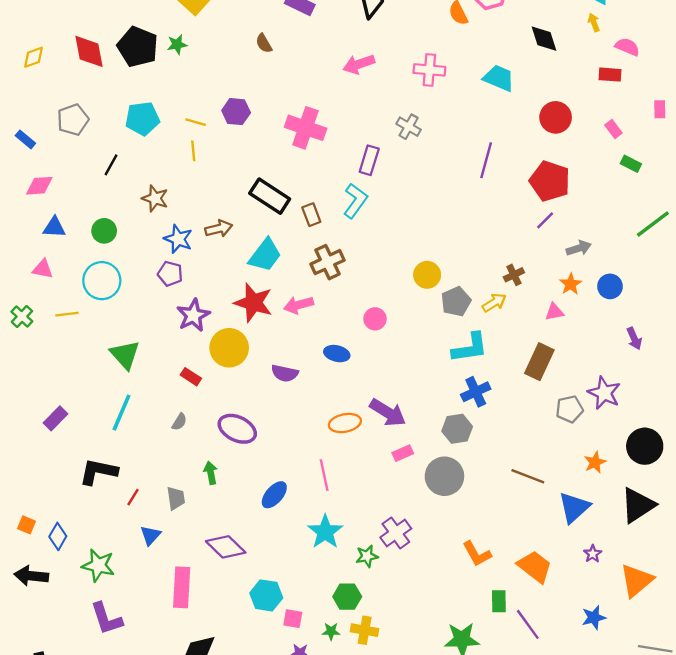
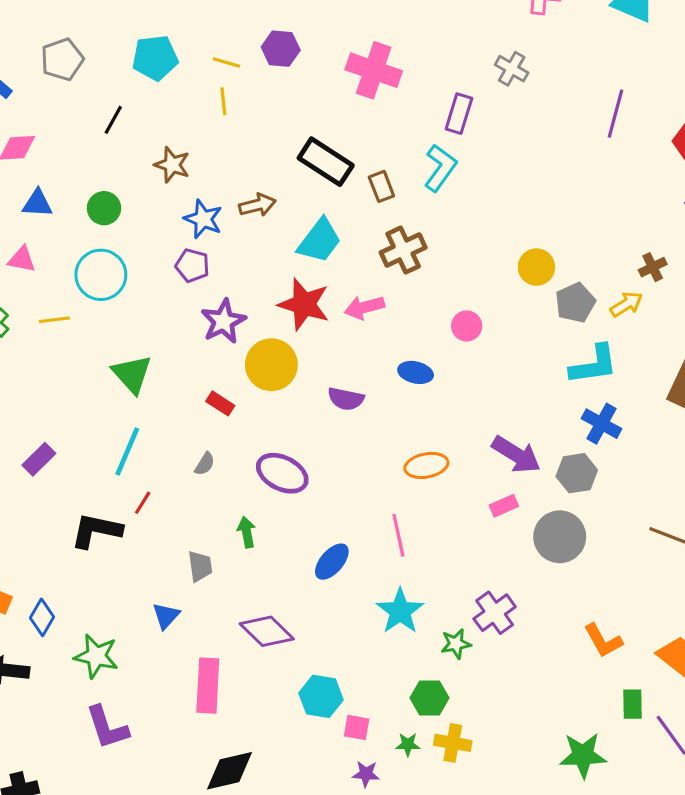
blue cross: (476, 392) -> (602, 424), turned -36
purple arrow: (388, 413) -> (516, 455), moved
red line: (133, 497) -> (143, 503), moved

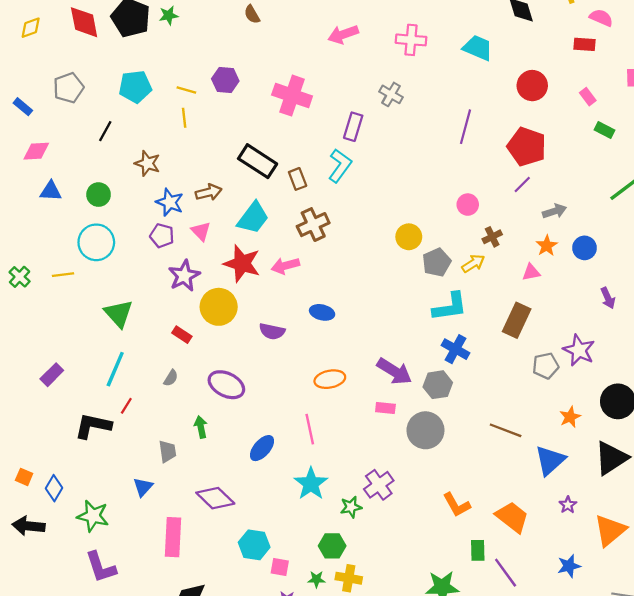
pink triangle: (22, 259) -> (201, 231), moved, turned 35
pink circle: (467, 326) -> (468, 205), moved
pink rectangle: (504, 506) -> (385, 408), turned 30

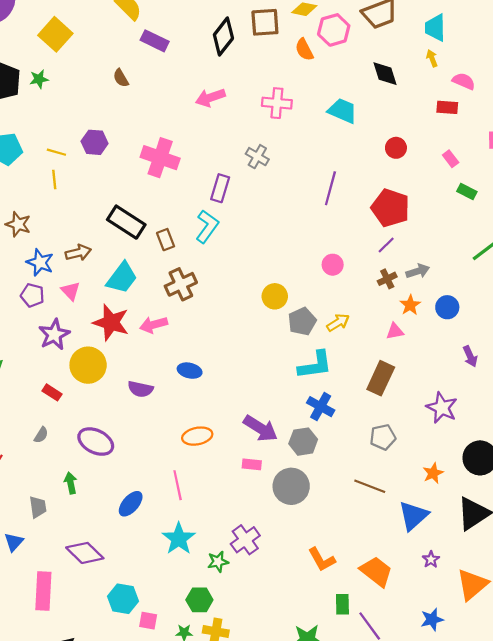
red circle: (532, 86) -> (396, 148), size x0.7
brown cross: (492, 237) -> (387, 279), moved
gray pentagon: (546, 366) -> (383, 437), moved

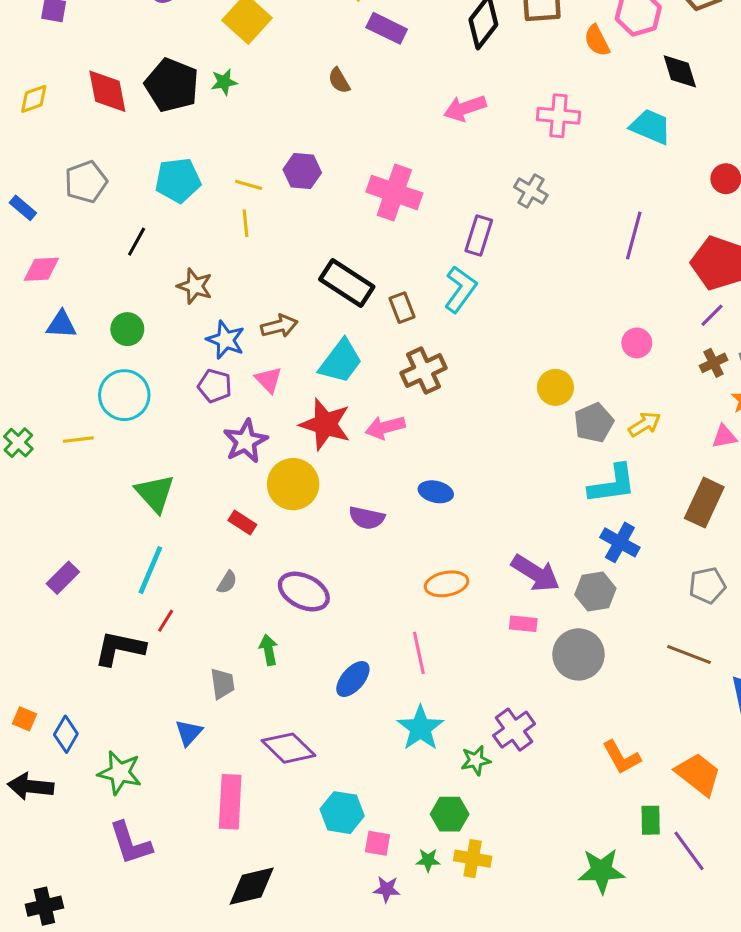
black diamond: (385, 74) -> (680, 71), moved

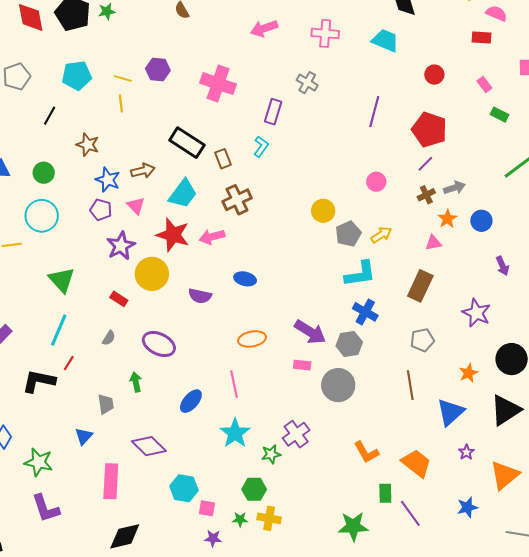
cyan L-shape: (460, 289) -> (261, 147), size x0.7
brown line: (689, 654) -> (410, 385), turned 60

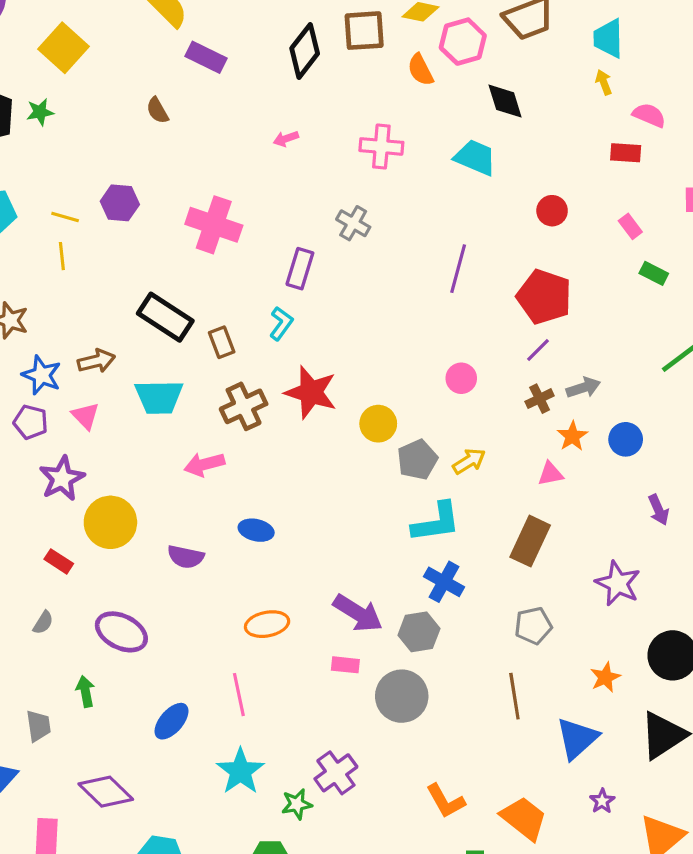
pink arrow: (264, 28) -> (286, 139), size x0.6
cyan trapezoid: (183, 194) -> (159, 397), turned 52
red star: (173, 235) -> (311, 392), moved

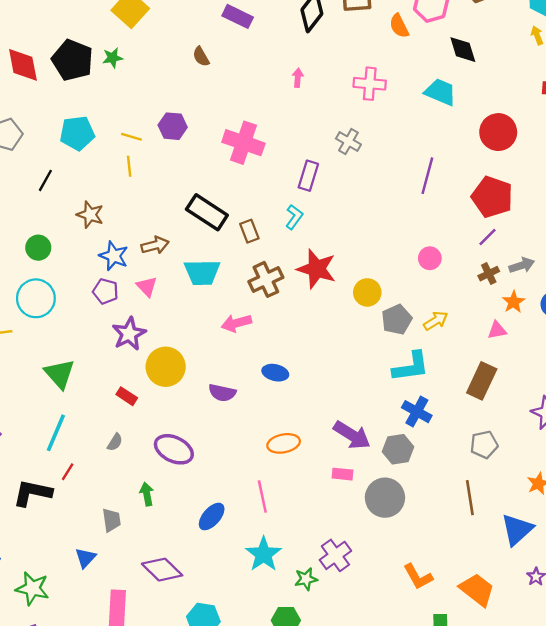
pink arrow: (286, 139) -> (298, 78), turned 114
red circle: (552, 211) -> (498, 132), size x1.6

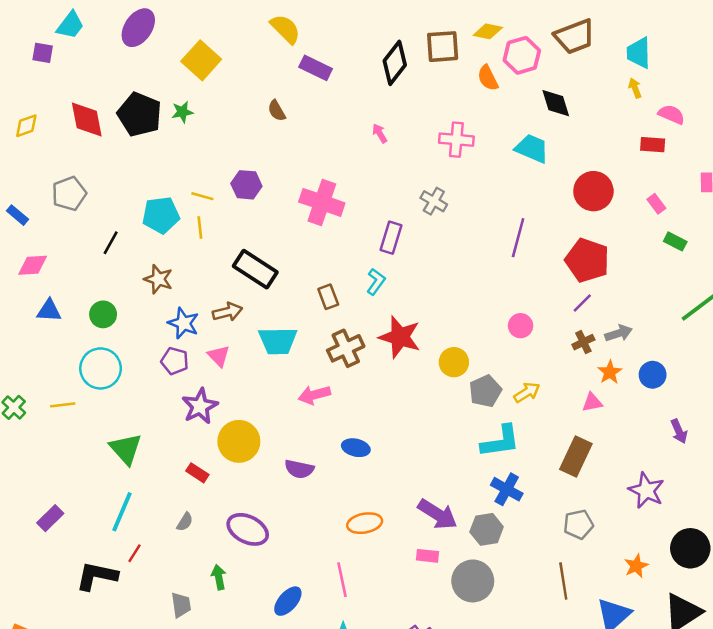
pink arrow: (298, 78) -> (380, 133), turned -36
cyan pentagon: (77, 133) -> (161, 215), moved
black rectangle: (207, 212) -> (255, 269), moved

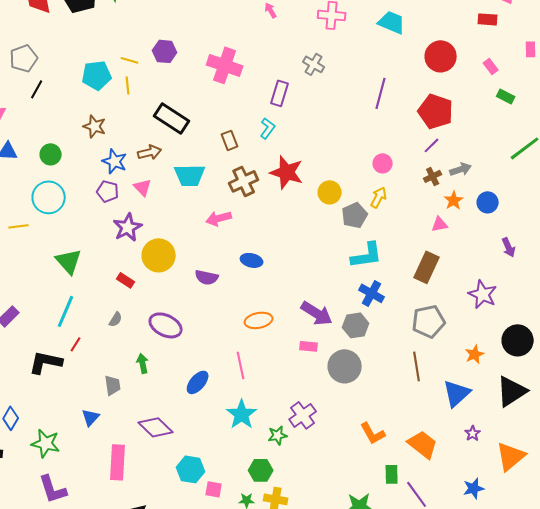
black line: (111, 243) -> (37, 89), moved
yellow arrow: (527, 392) -> (379, 197), moved, turned -30
gray pentagon: (578, 524) -> (429, 321), size x1.4

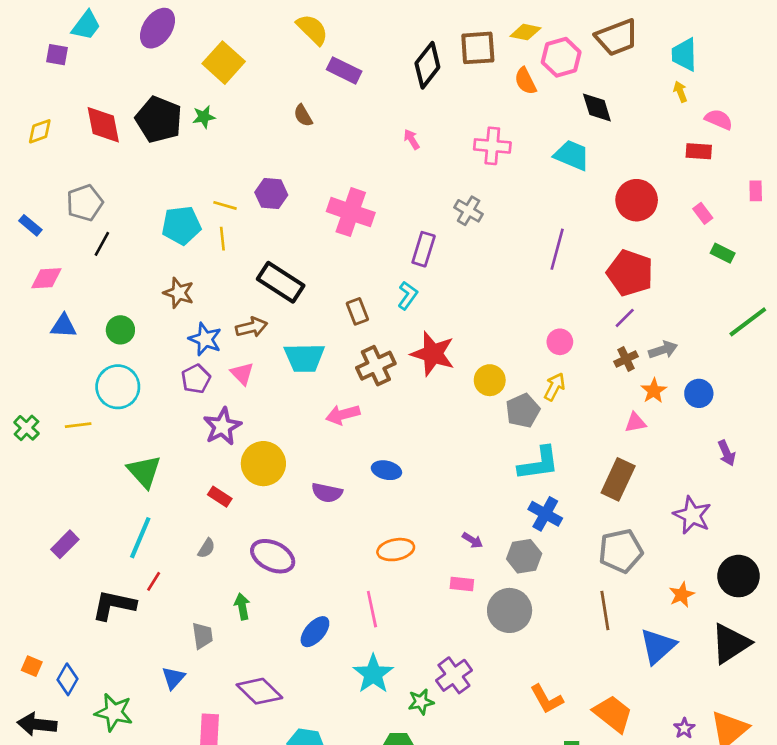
purple pentagon: (108, 191) -> (196, 379), turned 30
purple arrow: (317, 313) -> (472, 540), size x0.5
purple star: (473, 433) -> (684, 728), moved

